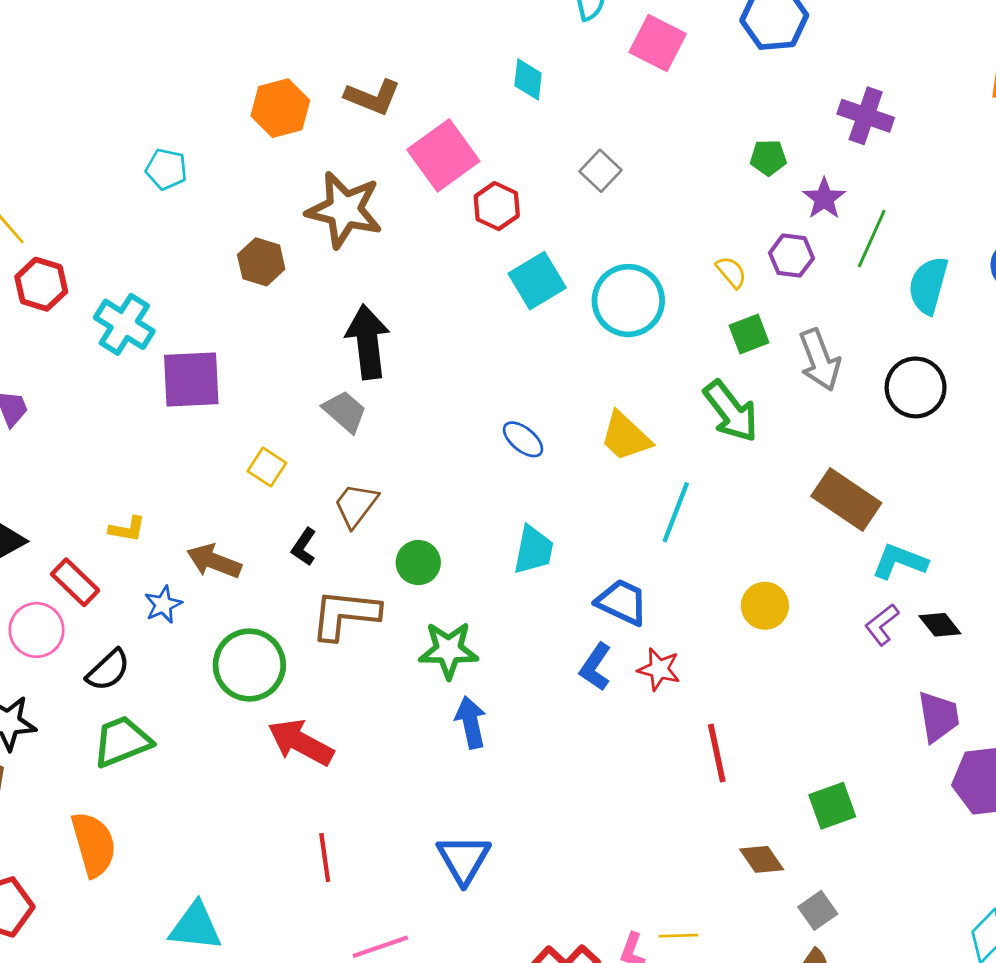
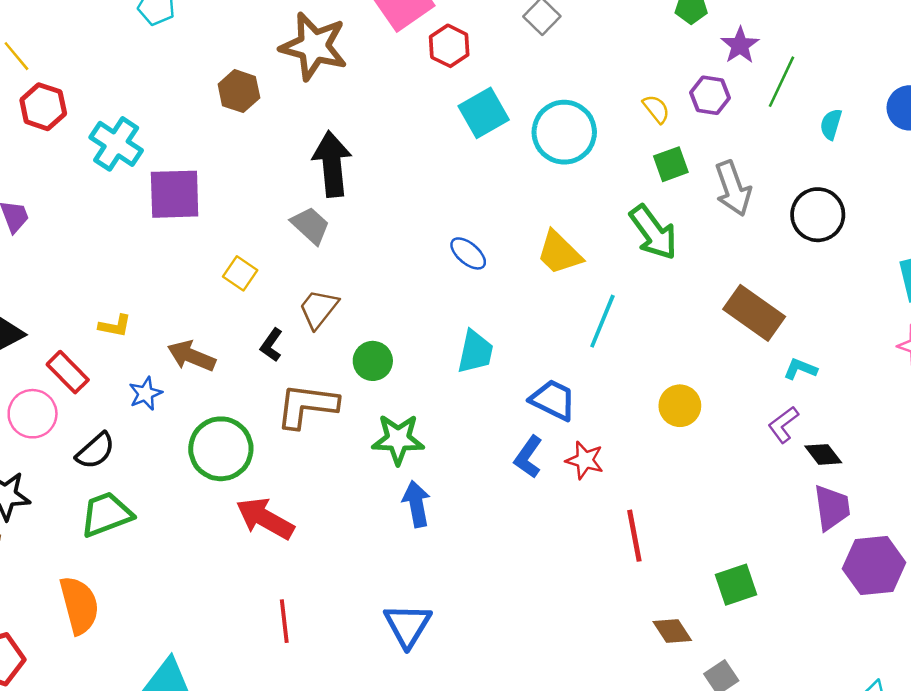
cyan semicircle: (928, 285) -> (831, 124), size x0.6
cyan L-shape: (900, 561) -> (800, 369), size x0.7
black diamond: (940, 625) -> (823, 454), moved

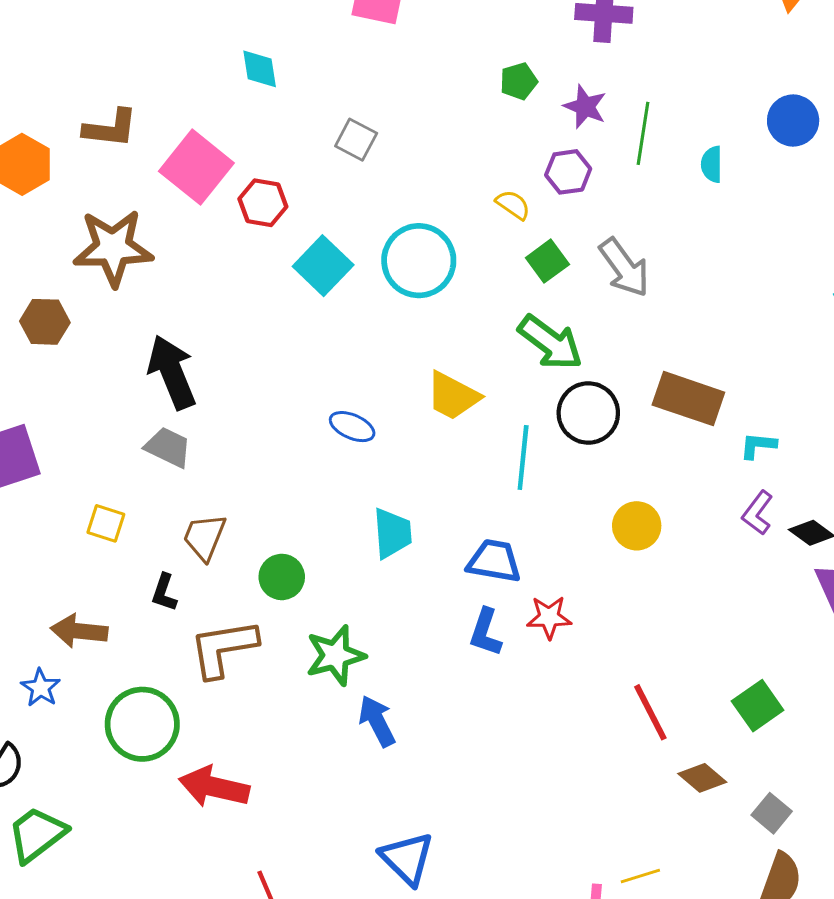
black circle: (818, 215) -> (588, 413), moved
red line: (634, 536) -> (650, 712), moved

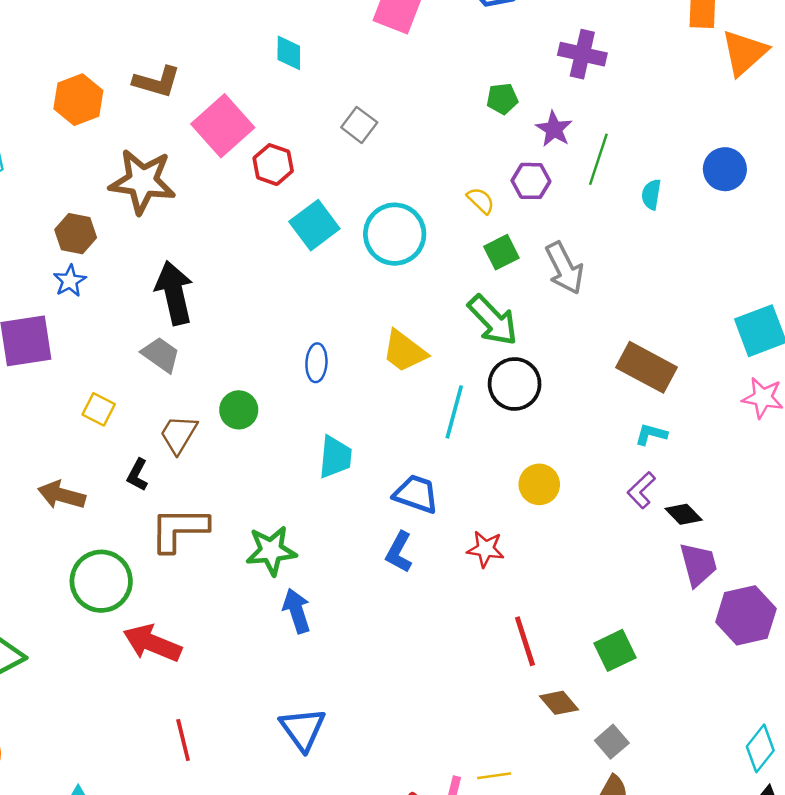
brown rectangle: (688, 399) -> (646, 367), moved
blue ellipse: (352, 427) -> (316, 363), turned 60
green circle: (282, 577) -> (239, 410), moved
red star: (549, 617) -> (486, 549), moved
blue star: (41, 688) -> (70, 281), moved

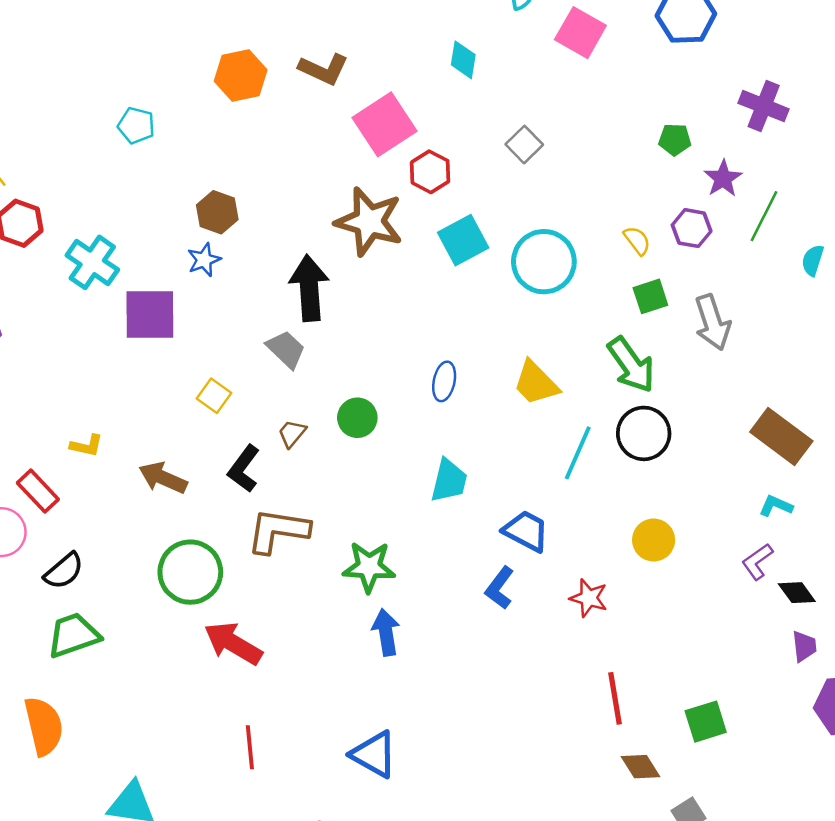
brown star: (142, 181) -> (369, 222), moved
brown trapezoid: (179, 434) -> (292, 433), size x0.7
black L-shape: (138, 475) -> (244, 469), size x1.4
purple trapezoid: (698, 564) -> (804, 646), size x0.7
blue triangle: (303, 729) -> (374, 754), turned -33

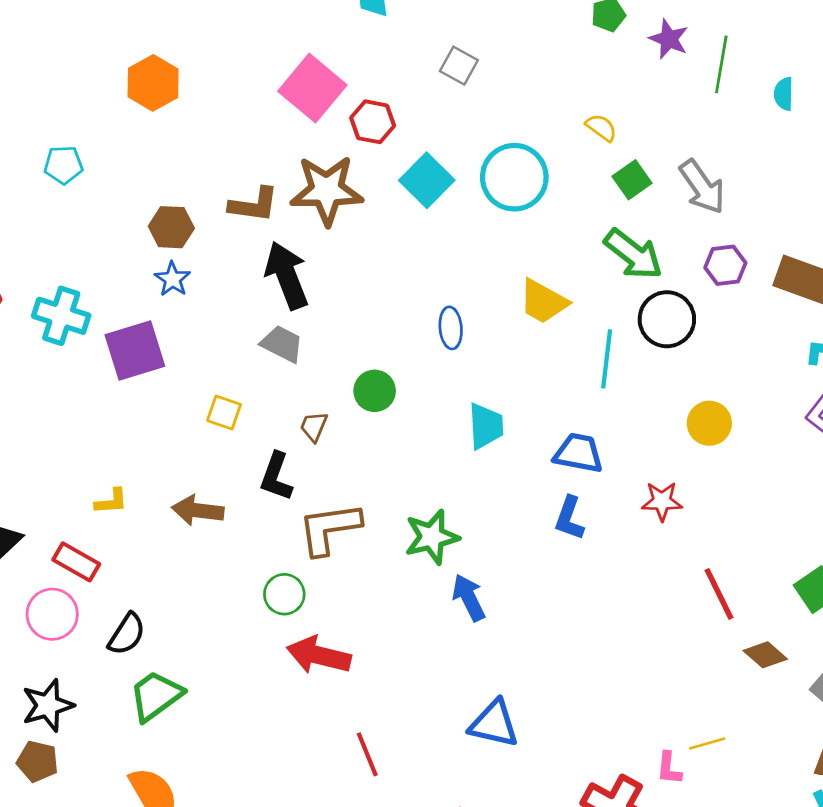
brown L-shape: (324, 69) -> (254, 205), moved
purple hexagon: (692, 228) -> (725, 265), moved
green circle: (190, 572) -> (284, 594), moved, size x0.6

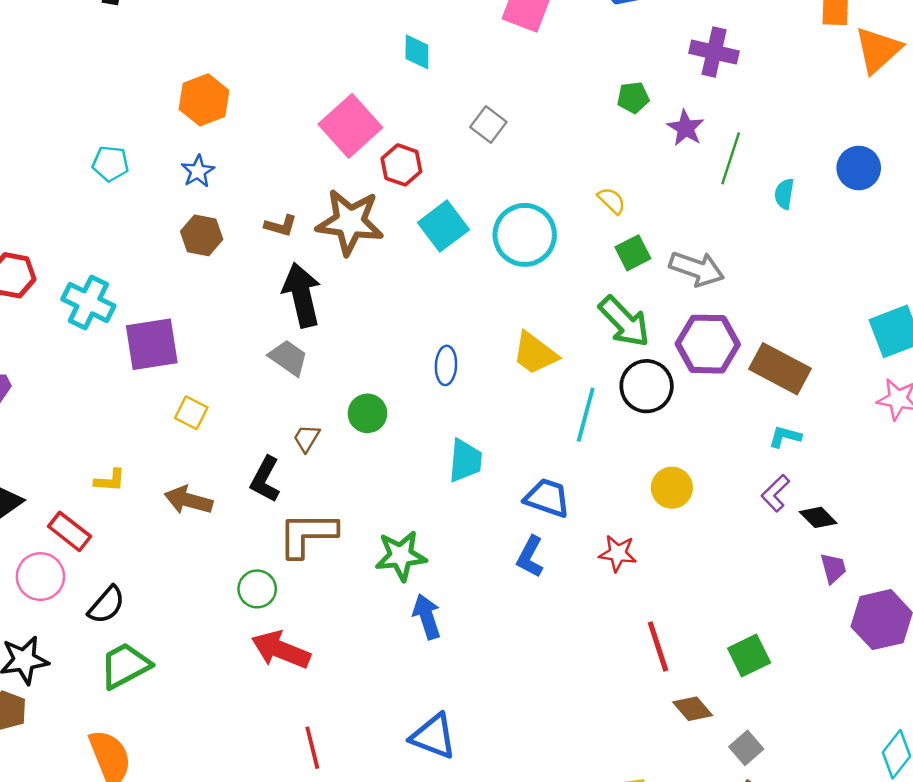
gray arrow: (702, 187) -> (697, 269), turned -44
brown L-shape: (254, 205) -> (281, 226), size x0.7
purple hexagon: (725, 265) -> (708, 344), size x1.6
blue star: (173, 279) -> (198, 171), moved
yellow square: (224, 413) -> (191, 413), moved

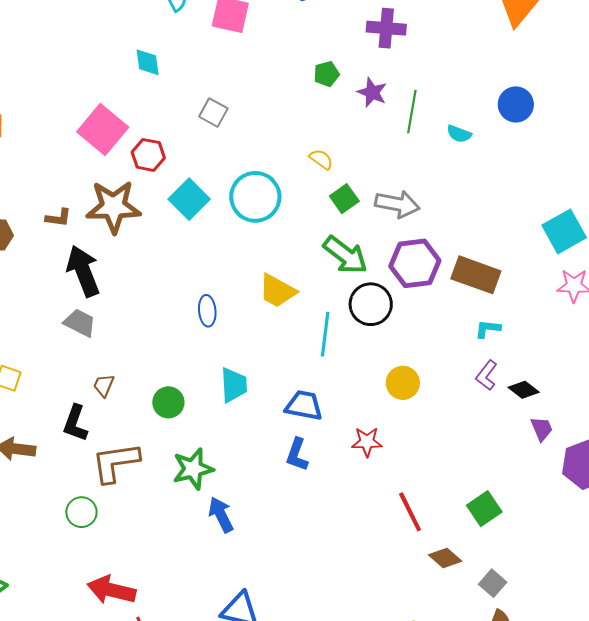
cyan semicircle: (784, 194) -> (459, 134), turned -70
green circle: (367, 413) -> (168, 402), moved
red arrow: (281, 650) -> (111, 590), moved

